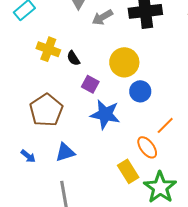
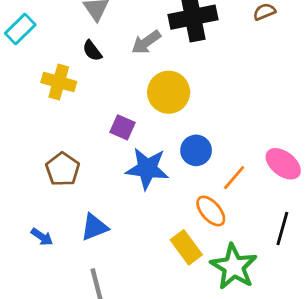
gray arrow: (102, 17) -> (146, 42), moved
black semicircle: (73, 58) -> (92, 51), moved
blue circle: (140, 91) -> (196, 150), moved
brown pentagon: (46, 110) -> (63, 169), size x0.7

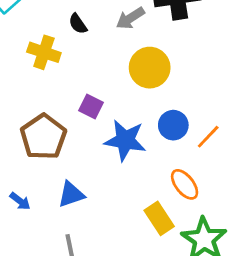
purple square: (123, 127) -> (91, 107), moved
brown pentagon: (63, 169) -> (43, 137), size x1.4
orange line: (234, 178) -> (208, 137), moved

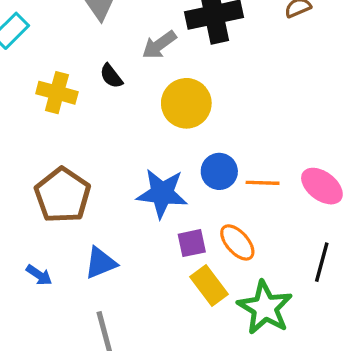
black semicircle: (78, 24) -> (111, 76), moved
purple square: (91, 107) -> (192, 243), moved, turned -35
orange line: (208, 137) -> (263, 183), turned 52

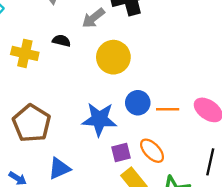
black semicircle: (111, 76) -> (61, 41), turned 144

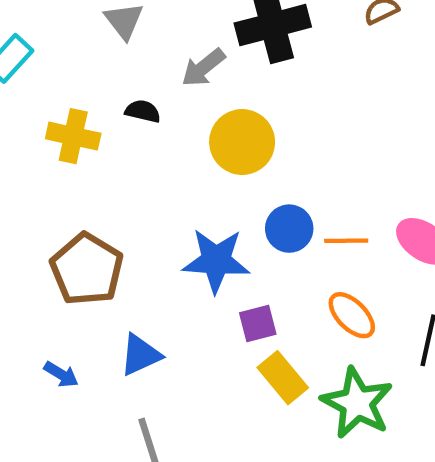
orange ellipse: (152, 151) -> (352, 315), moved

